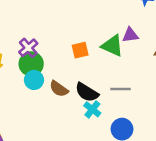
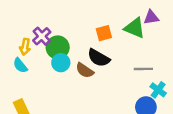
purple cross: (28, 48) -> (42, 36), moved
black semicircle: (87, 92) -> (99, 58), moved
cyan cross: (92, 109) -> (158, 90), moved

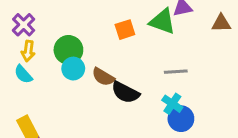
purple cross: (42, 36) -> (24, 25), moved
black semicircle: (99, 58) -> (125, 92), moved
cyan cross: (158, 90) -> (172, 104), moved

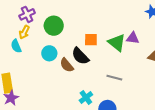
green circle: (68, 50) -> (54, 26), moved
black semicircle: (125, 92) -> (80, 56), moved
cyan cross: (172, 104) -> (86, 97), moved

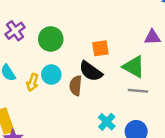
yellow arrow: (24, 32) -> (32, 82), moved
green triangle: (117, 43) -> (134, 67), moved
brown semicircle: (67, 65) -> (76, 86), turned 56

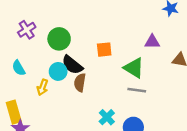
black semicircle: (91, 71) -> (72, 65), moved
yellow arrow: (32, 82) -> (42, 87), moved

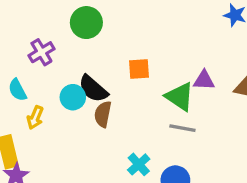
purple cross: (27, 30) -> (41, 52), moved
green circle: (59, 39) -> (86, 23), moved
purple triangle: (152, 42) -> (204, 80), moved
yellow arrow: (42, 87) -> (35, 118), moved

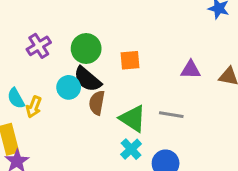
green circle: (86, 23) -> (86, 49), moved
cyan semicircle: (17, 90) -> (16, 98), moved
green triangle: (180, 97) -> (133, 119), moved

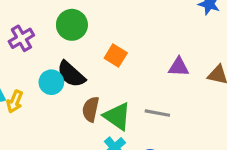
green circle: (86, 49) -> (72, 25), moved
orange square: (130, 60) -> (116, 55), turned 35
brown semicircle: (97, 103) -> (91, 109), moved

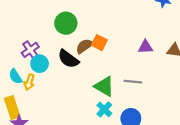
purple cross: (21, 38) -> (30, 50), moved
cyan circle: (51, 82) -> (40, 64), moved
brown semicircle: (91, 109) -> (84, 46), moved, turned 48

